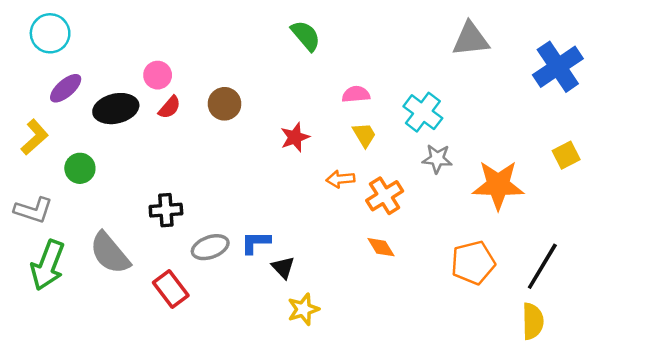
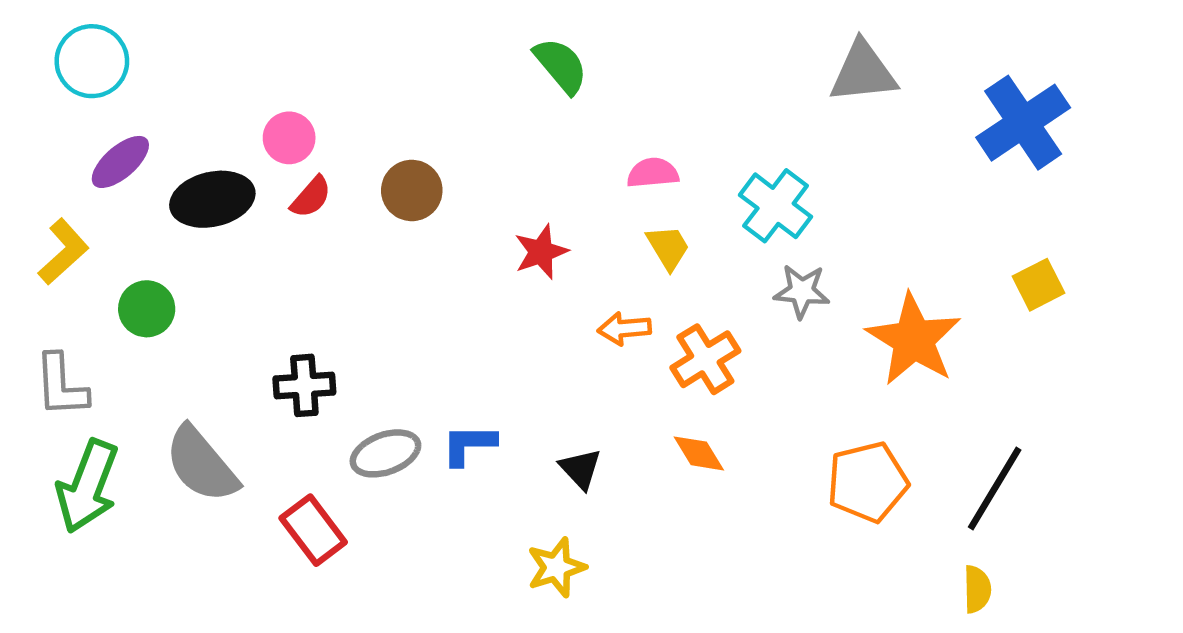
orange star: (498, 185) -> (914, 339), turned 30
gray L-shape: (33, 210) -> (61, 385), turned 69
black triangle: (283, 267) -> (581, 469), moved
yellow semicircle: (533, 321) -> (977, 589), size x0.7

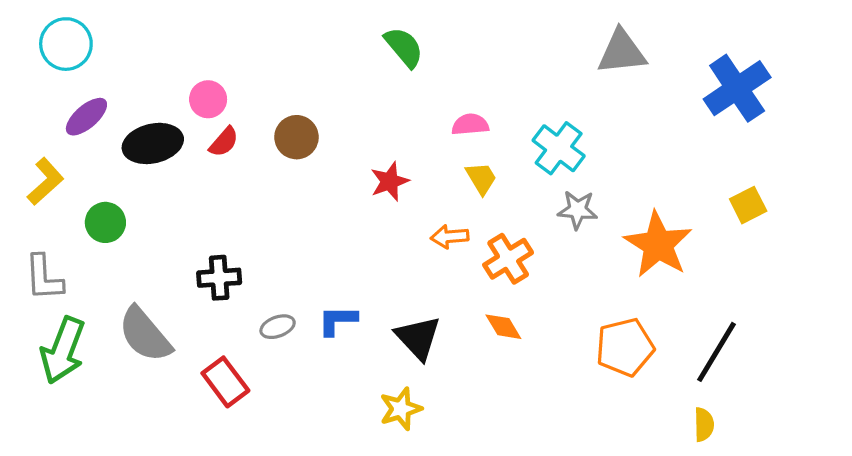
gray ellipse: (385, 453) -> (278, 327), size x0.7
black triangle: (581, 469) -> (418, 338), size x1.5

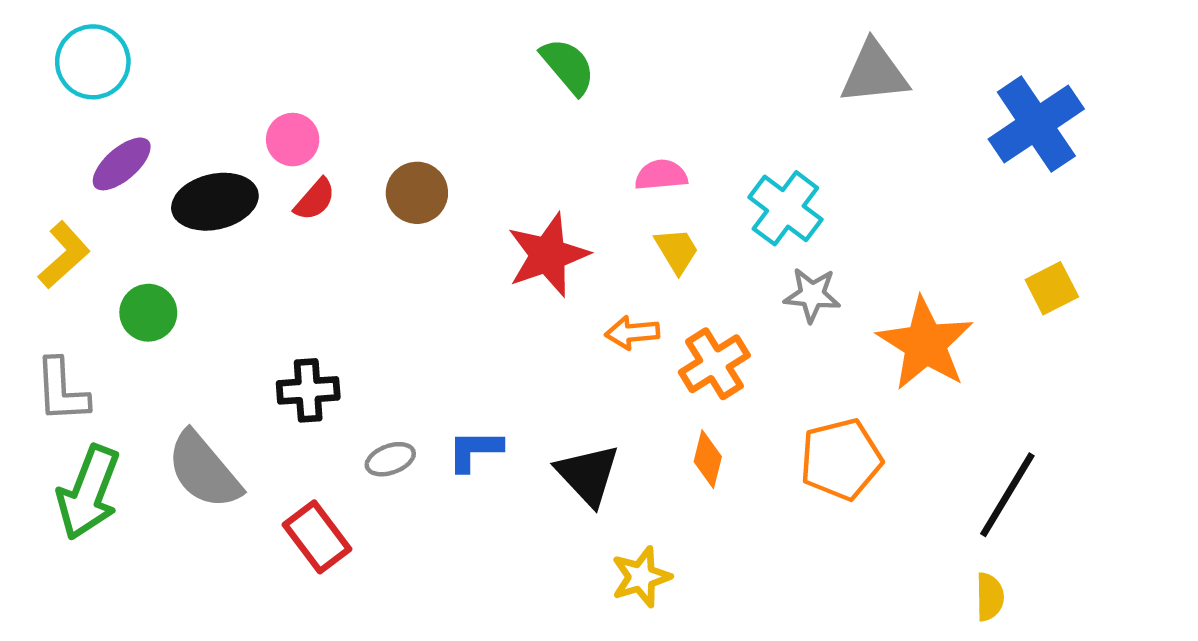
red star: (390, 181) -> (548, 255), size x1.5
orange diamond: (503, 327) -> (708, 459), turned 45
orange pentagon: (625, 347) -> (841, 459), moved
yellow star: (401, 409) -> (641, 577), moved

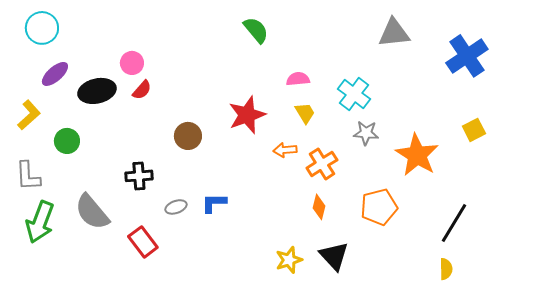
brown circle: (417, 193) -> (188, 136), moved
black triangle: (588, 475) -> (334, 256), moved

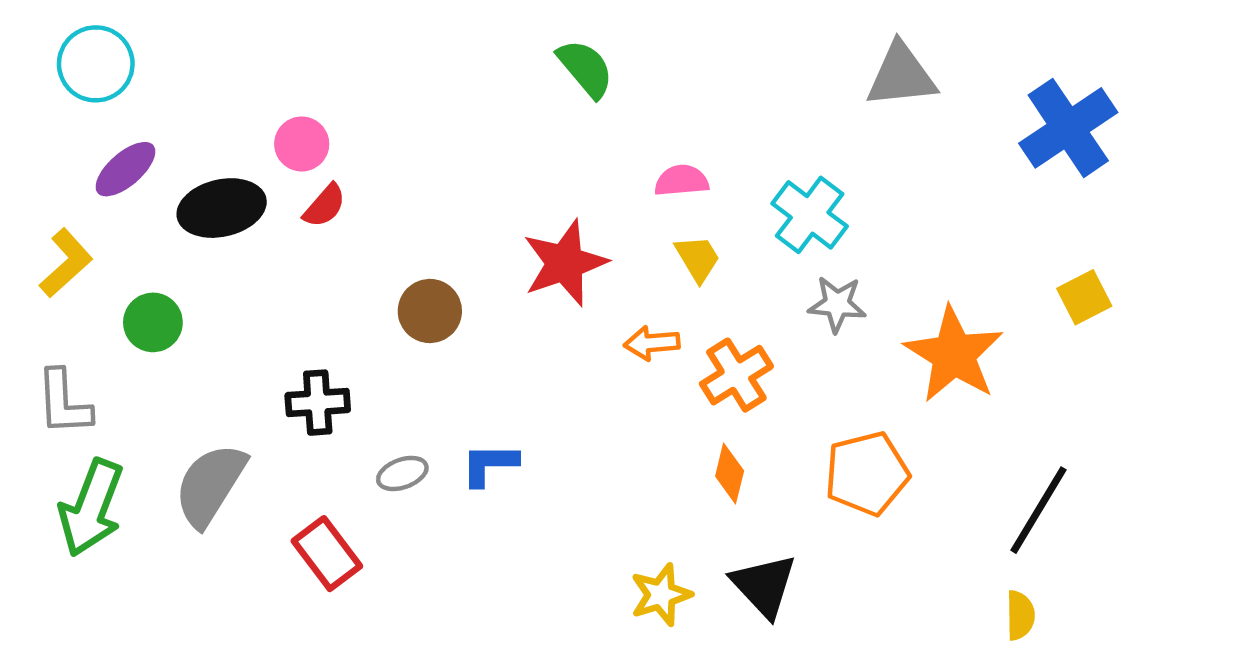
gray semicircle: (92, 212) -> (210, 485), turned 72

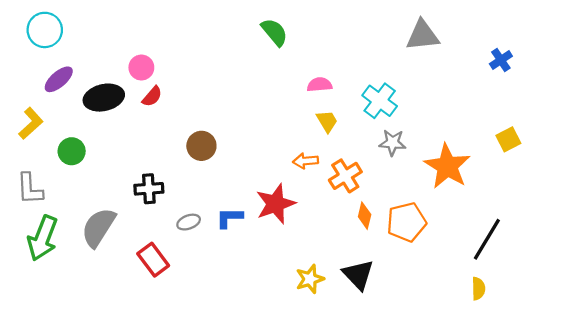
blue cross: (1068, 128) -> (501, 60), size x0.5
red star: (565, 263) -> (276, 204), moved
orange diamond: (730, 473) -> (365, 216), moved

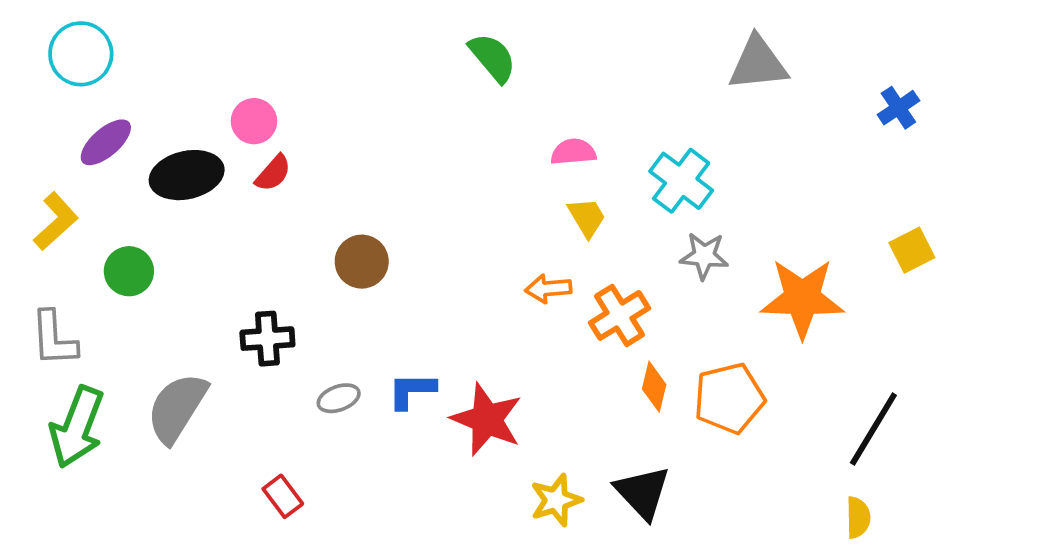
orange star: (447, 166) -> (802, 298), turned -30
red star: (276, 204) -> (487, 419), moved, turned -30
red rectangle: (153, 260) -> (283, 496), moved, size x0.7

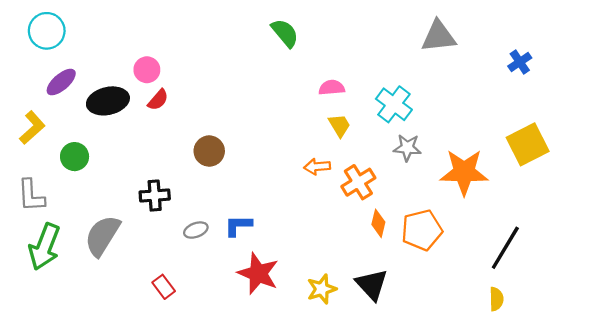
yellow square: (912, 250) -> (528, 144), size x1.6
red star: (487, 419) -> (258, 273), moved

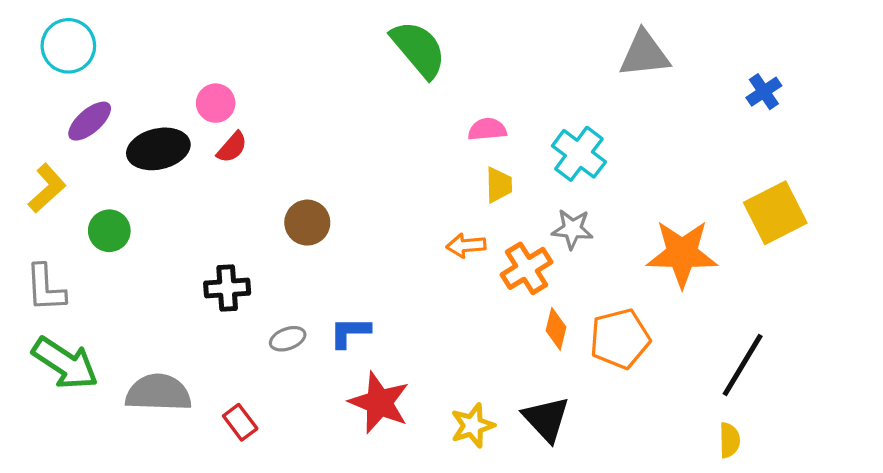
green semicircle: (285, 33) -> (419, 49), size x1.4
yellow trapezoid: (339, 125) -> (499, 185), turned 30
gray star: (407, 148) -> (572, 229), moved
gray semicircle: (102, 236) -> (158, 393), moved, turned 60
green arrow: (44, 247) -> (65, 363), turned -78

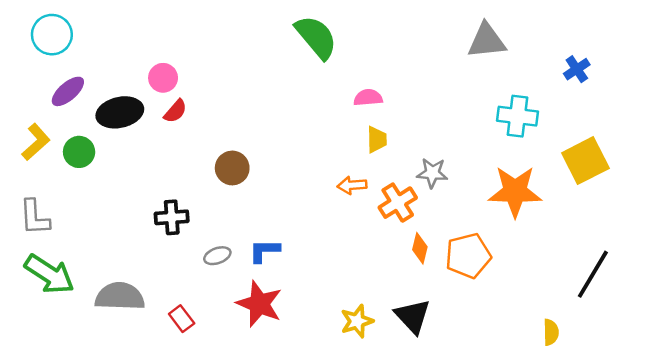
cyan cross: (579, 154) -> (518, 116), moved, turned -30
green circle: (109, 231) -> (79, 152), moved
black line: (743, 365) -> (593, 274), moved
red star: (379, 403) -> (259, 304), moved

